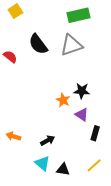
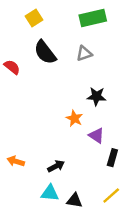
yellow square: (15, 11) -> (34, 18), moved
gray triangle: (71, 45) -> (84, 54), size x0.6
black star: (82, 91) -> (96, 96), moved
cyan triangle: (42, 163) -> (50, 193), turned -35

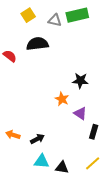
black semicircle: (45, 52) -> (37, 44), turned 120
gray triangle: (84, 54) -> (55, 20), moved, turned 32
black arrow: (56, 166) -> (37, 139), moved

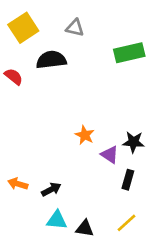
yellow square: (28, 15) -> (23, 28), moved, size x1.5
green rectangle: (77, 15) -> (129, 53), moved
black star: (80, 81) -> (133, 142), moved

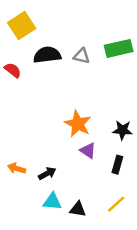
gray triangle: (75, 28) -> (82, 56), moved
orange star: (85, 135) -> (78, 124), size x1.5
purple triangle: (110, 155) -> (88, 151), moved

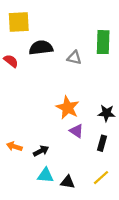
yellow square: (22, 26) -> (19, 22), turned 30
green rectangle: (119, 48) -> (103, 42), turned -75
gray triangle: (82, 56) -> (74, 58), moved

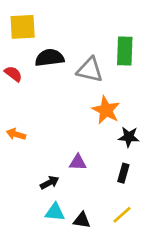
gray triangle: (74, 58) -> (90, 70), size x1.5
orange star: (68, 108) -> (106, 110), moved
purple triangle: (76, 131) -> (78, 162), moved, turned -32
orange arrow: (14, 147) -> (16, 134), moved

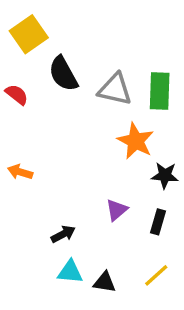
yellow square: (23, 27) -> (29, 34), turned -32
green rectangle: (125, 51) -> (160, 91), moved
black semicircle: (50, 58) -> (63, 74), turned -112
purple triangle: (78, 162) -> (117, 210), moved, turned -42

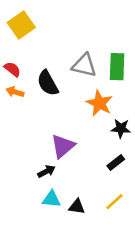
black semicircle: (63, 74) -> (48, 83), moved
orange arrow: (20, 172) -> (15, 92), moved
purple triangle: (117, 210) -> (63, 146), moved, size x1.5
black rectangle: (158, 222) -> (116, 163), turned 36

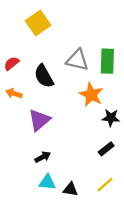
yellow square: (21, 25) -> (38, 23), moved
red semicircle: (12, 69) -> (12, 63), turned -77
orange arrow: (15, 92) -> (14, 93), moved
purple triangle: (63, 146) -> (39, 120), moved

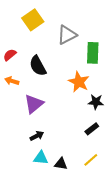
gray triangle: (77, 60) -> (67, 35), moved, turned -40

